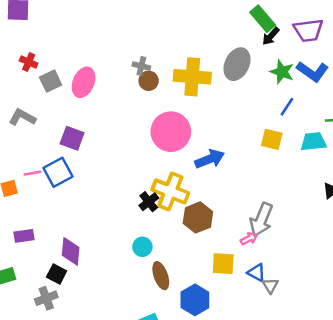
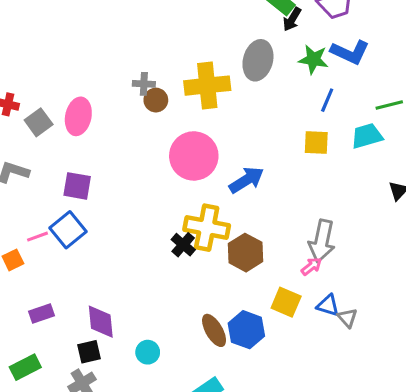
cyan circle: (142, 247) -> (148, 352), moved
yellow square: (223, 264) -> (286, 302), turned 30
black square: (57, 274) -> (89, 352), turned -30
blue hexagon: (195, 300) -> (246, 330), moved

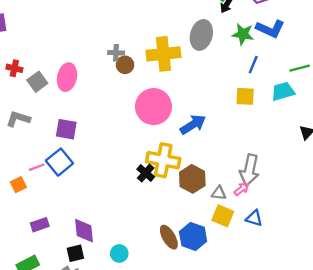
gray triangle: (347, 318) -> (219, 193), moved, turned -42

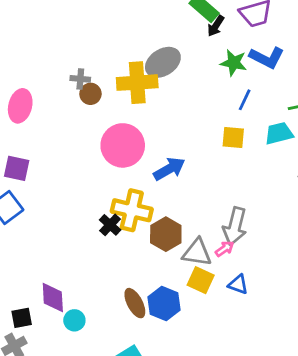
gray ellipse: (201, 35) -> (163, 62), moved, turned 40
gray triangle: (219, 193) -> (197, 252), size x1.6
purple diamond: (84, 231) -> (53, 297), moved

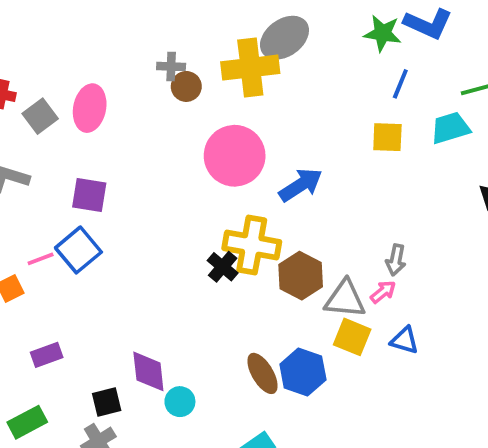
gray arrow: (235, 226) -> (396, 260), size x0.6

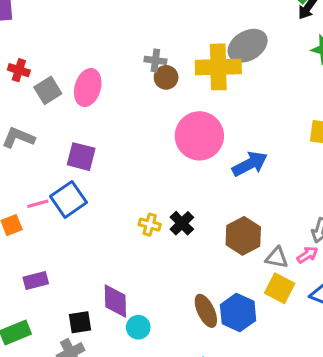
yellow cross: (252, 245) -> (150, 225), moved, size x0.5
gray triangle: (345, 299) -> (277, 258), size x0.7

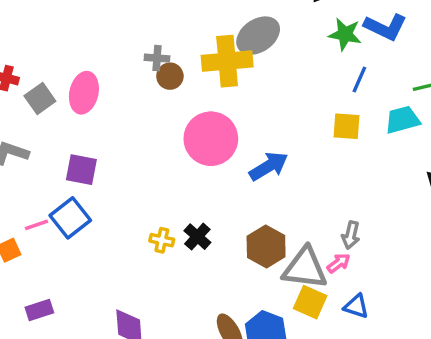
gray triangle: (277, 258) -> (305, 268), size x1.8

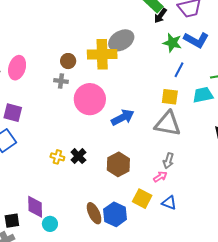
gray cross: (157, 58) -> (61, 81), moved
gray triangle: (305, 268) -> (168, 124), moved

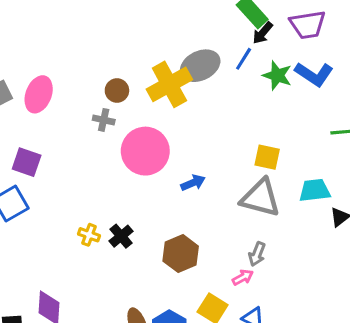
yellow cross: (102, 54) -> (169, 84), turned -32
blue line: (179, 70) -> (244, 59), moved
cyan trapezoid: (203, 95) -> (315, 190), moved
blue arrow: (123, 117) -> (193, 183), size x0.7

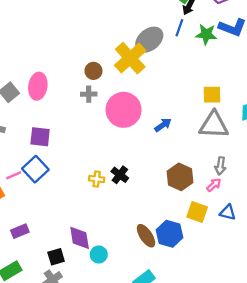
brown hexagon: (181, 254) -> (180, 177), moved

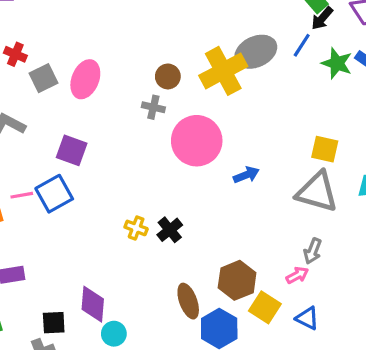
brown hexagon: (180, 177) -> (237, 280), moved
brown ellipse: (146, 236) -> (188, 301), moved

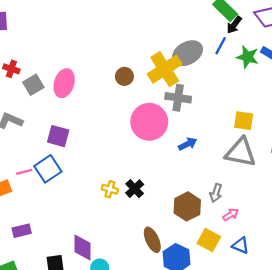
gray cross: (153, 107) -> (178, 98), moved, size x1.5
gray arrow: (313, 251) -> (216, 193), moved
brown hexagon: (237, 280) -> (187, 206), moved

